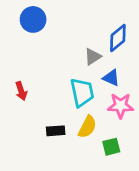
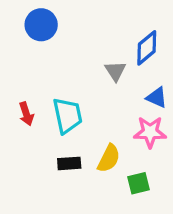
gray triangle: (93, 57) -> (115, 71), turned -30
blue triangle: (111, 78) -> (157, 97), moved
cyan trapezoid: (82, 92) -> (68, 116), moved

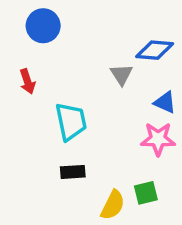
blue diamond: (147, 48) -> (155, 50), turned 44
red arrow: (26, 114) -> (27, 81), moved
yellow semicircle: (109, 158) -> (113, 205), moved

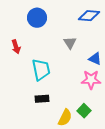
blue circle: (43, 26) -> (37, 18), moved
blue diamond: (155, 50) -> (89, 16), moved
green square: (146, 193) -> (84, 111), turned -32

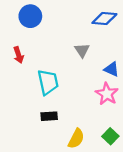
blue circle: (37, 18) -> (30, 16), moved
pink star: (91, 80) -> (107, 94), turned 30
green square: (84, 111) -> (110, 136), moved

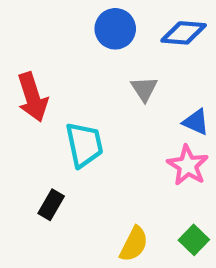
blue circle: (30, 16) -> (115, 29), moved
red arrow: (19, 55) -> (32, 97), size x1.6
black rectangle: (49, 116) -> (51, 205), moved, turned -56

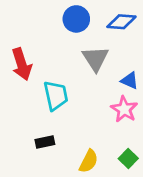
gray triangle: (144, 89) -> (95, 59), size x1.5
black rectangle: (51, 205) -> (45, 142), moved, turned 48

